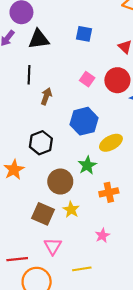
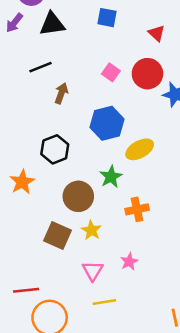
black line: (29, 75) -> (40, 67), turned 66
pink triangle: (53, 246) -> (93, 271), moved

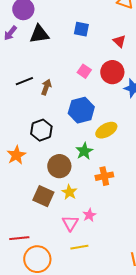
black line: (40, 67) -> (24, 81), moved
pink star: (129, 262) -> (89, 215), moved

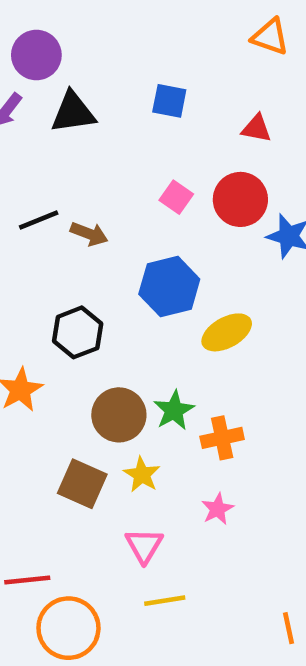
red triangle: (119, 41) -> (256, 128), turned -32
brown arrow: (46, 87) -> (89, 234), turned 91
green star: (84, 151) -> (174, 410), moved
pink star: (89, 215) -> (217, 509), moved

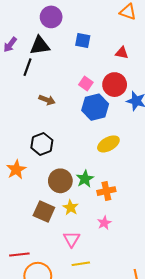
purple circle: (36, 55) -> (51, 17), moved
black line: (39, 220) -> (28, 67), moved, turned -48
blue hexagon: (169, 287) -> (95, 107), moved

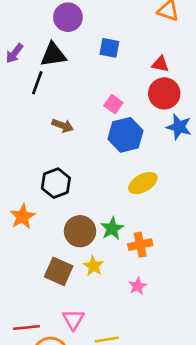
red circle: (115, 85) -> (164, 93), moved
pink triangle: (72, 239) -> (73, 319), moved

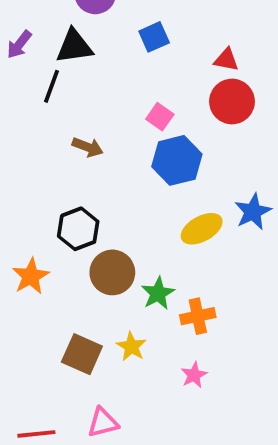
blue square: (109, 48) -> (154, 37), turned -35
blue star: (179, 127) -> (253, 212), moved, turned 30
brown circle: (80, 231) -> (112, 272), moved
pink triangle: (73, 319) -> (103, 423), turned 45

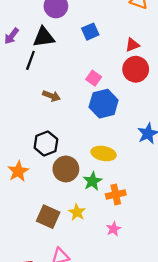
red triangle: (226, 60) -> (132, 45), turned -32
yellow ellipse: (202, 229) -> (104, 153), moved, turned 40

